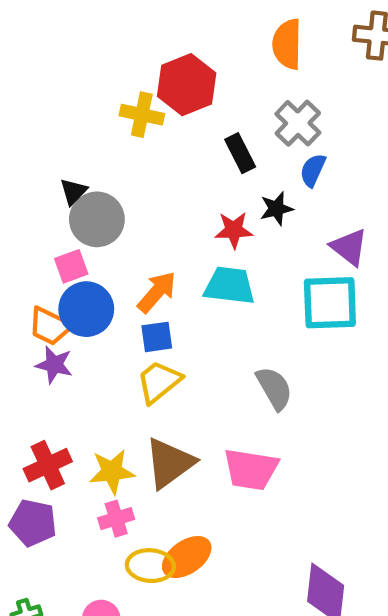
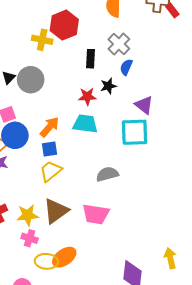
black rectangle: (240, 153) -> (90, 59), turned 30
gray circle: (97, 219) -> (31, 80), moved
gray semicircle: (274, 388) -> (107, 174), turned -75
pink cross: (116, 519) -> (30, 238), turned 35

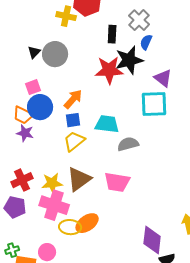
black star: (108, 86) -> (129, 60), size x1.8
red star: (87, 96) -> (109, 70), size x1.6
cyan trapezoid: (85, 124) -> (107, 124), moved
pink cross: (30, 238) -> (54, 205), size x1.8

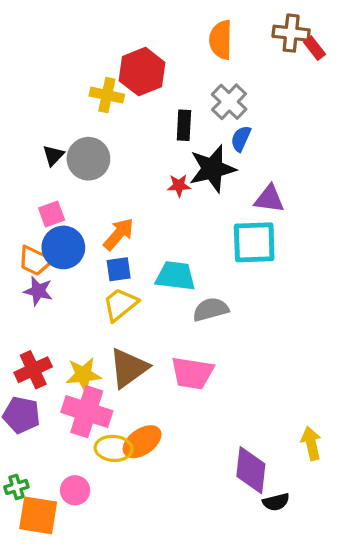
red star: (109, 70) -> (179, 185), size x0.5
purple triangle: (163, 78) -> (269, 199), turned -30

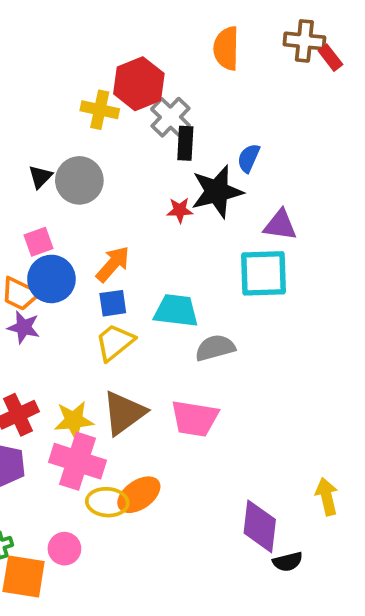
gray cross: (229, 102) -> (170, 117), moved

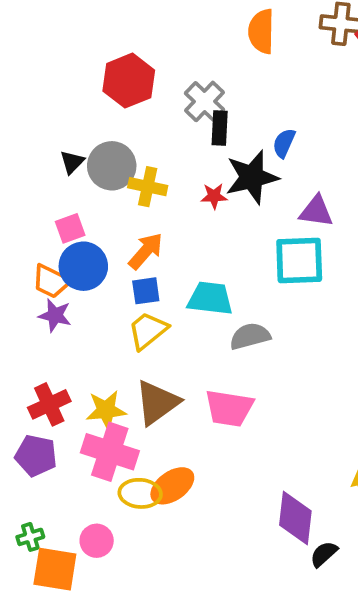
red hexagon: (139, 84) -> (129, 81), moved
yellow cross: (100, 110) -> (148, 187), moved
black semicircle: (288, 562) -> (324, 554), turned 152

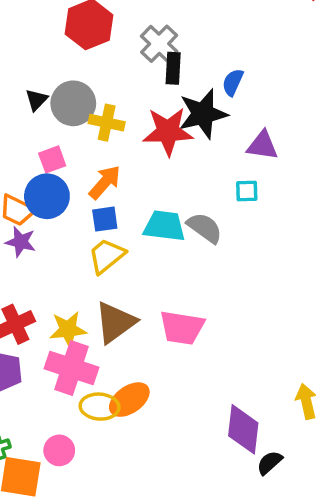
red star: (214, 196) -> (168, 131), size x2.0
pink square: (70, 228) -> (52, 159), moved
cyan square: (299, 260) -> (247, 191), size x0.5
gray semicircle: (250, 336) -> (205, 228), moved, turned 51

